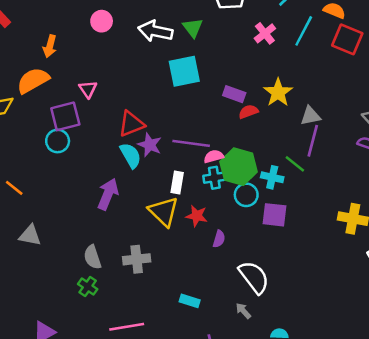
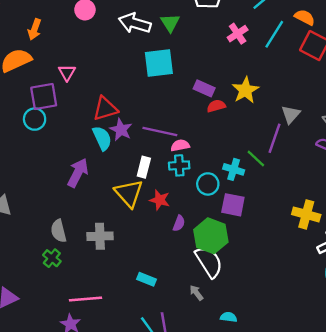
gray triangle: (310, 116) -> (291, 114), moved, turned -42
green hexagon: (239, 167) -> (211, 236), moved

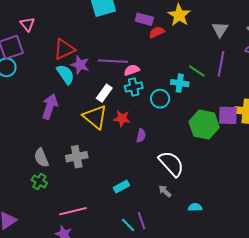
purple line: (274, 138) -> (221, 64), moved
white rectangle: (144, 167) -> (104, 93), turned 30
purple square: (233, 205) -> (228, 115), moved
green hexagon: (211, 236) -> (204, 125), moved
cyan rectangle: (147, 279) -> (121, 187), turned -42

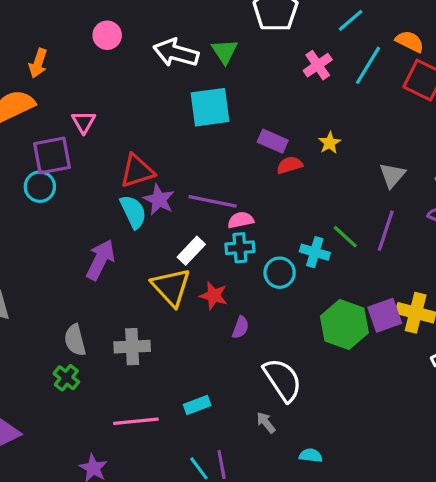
yellow star: (179, 15) -> (330, 143), size x0.6
purple square: (228, 115) -> (385, 315), turned -30
pink line: (73, 211) -> (136, 421), moved

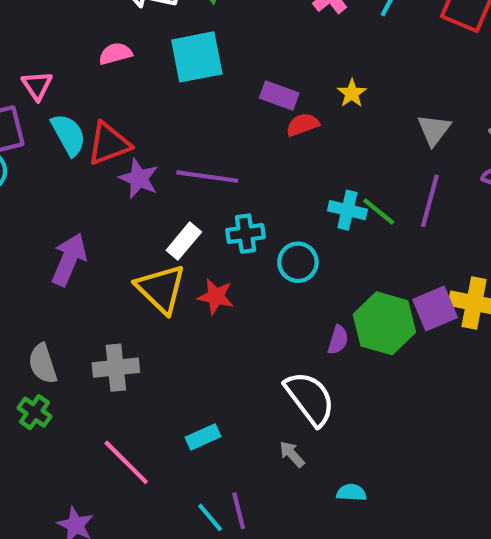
cyan semicircle: (133, 212) -> (68, 135), moved
pink semicircle: (241, 220) -> (115, 54), moved
cyan cross: (315, 252) -> (347, 210), moved
purple semicircle: (240, 327) -> (338, 340), moved
pink line: (136, 421) -> (126, 462), turned 54

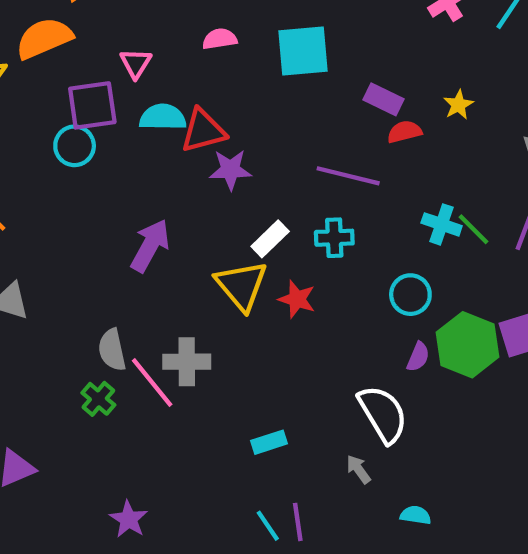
cyan semicircle: (68, 135) -> (163, 117), turned -66
purple line: (207, 177) -> (348, 176), moved
purple star: (139, 178) -> (230, 170), turned -30
cyan circle: (298, 262) -> (410, 295), moved
pink line: (126, 462) -> (152, 383), moved

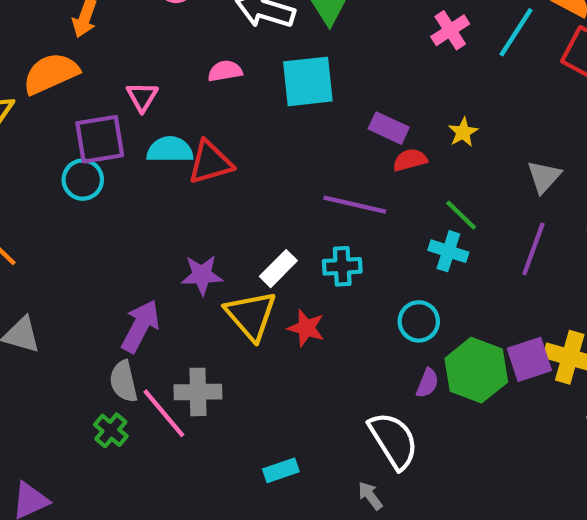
purple star: (230, 170) -> (202, 275), moved
green line: (474, 229) -> (461, 215), moved
purple arrow: (150, 246) -> (140, 326), moved

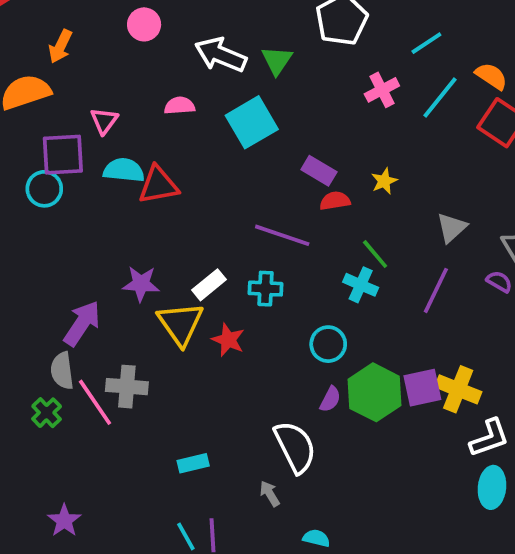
cyan square: (308, 81) -> (252, 122), turned -30

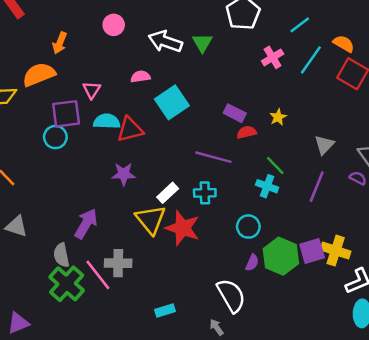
cyan square: (252, 122) -> (172, 102), moved
purple star: (141, 284) -> (124, 174), moved
red star: (228, 340) -> (183, 228), size x1.6
gray semicircle: (62, 371) -> (61, 255), moved
green cross: (47, 413) -> (67, 284), size x1.8

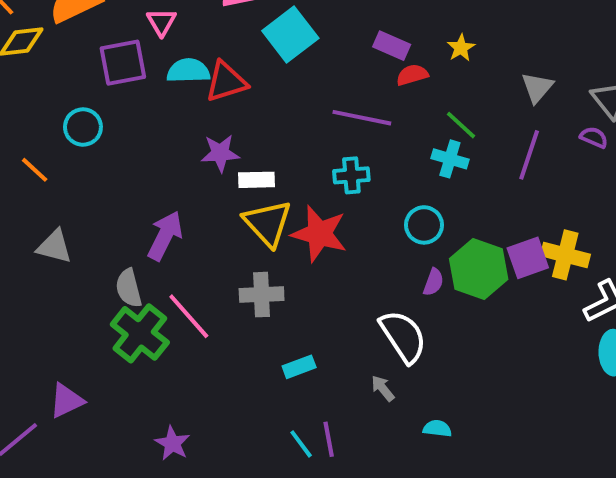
cyan circle: (55, 137) -> (83, 127), moved
white rectangle: (168, 193) -> (257, 180), moved, turned 45
gray cross: (118, 263) -> (262, 295), moved

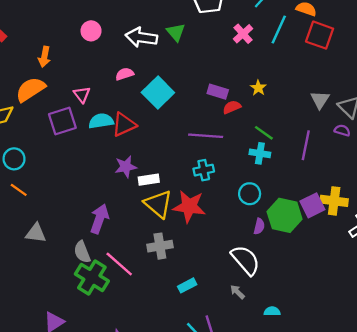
gray triangle: (537, 87) -> (320, 100), moved
cyan circle: (83, 127) -> (14, 159), moved

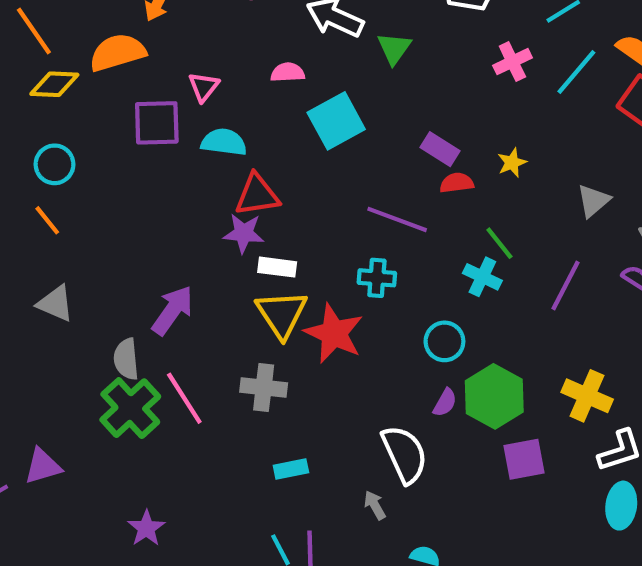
green triangle: (176, 32) -> (394, 48), moved
gray triangle: (320, 100) -> (593, 201), moved
red triangle: (124, 125) -> (257, 195), moved
purple square: (312, 205) -> (524, 459), moved

